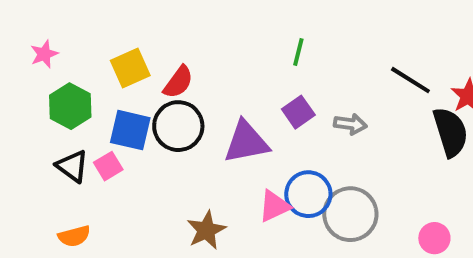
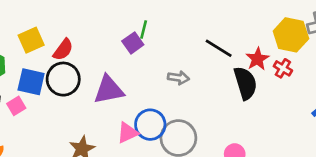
purple square: (298, 112) -> (133, 43), moved

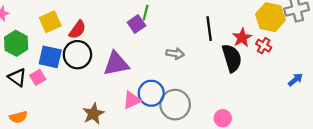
black line: (219, 48) -> (209, 29), turned 50

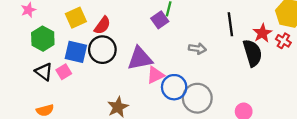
pink triangle: (132, 100) -> (155, 75), moved

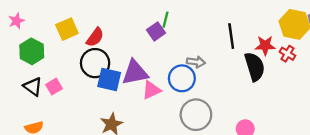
red star: (262, 33) -> (265, 45), turned 30
blue square: (76, 52) -> (109, 80), moved
blue circle: (174, 87) -> (182, 78), moved

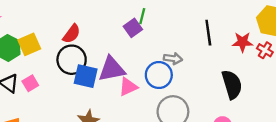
yellow square: (67, 29) -> (29, 44), moved
black semicircle: (255, 67) -> (232, 84), moved

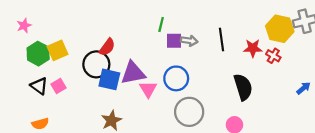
purple square: (133, 28) -> (174, 41), moved, turned 35
red semicircle: (72, 34) -> (107, 47), moved
gray arrow: (173, 59) -> (189, 41), moved
pink triangle: (128, 87) -> (148, 89), turned -36

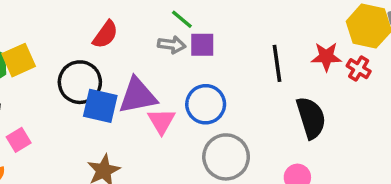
green line: (161, 24) -> (182, 19), turned -64
black line: (222, 40) -> (277, 63), moved
gray arrow: (189, 41) -> (172, 45), moved
red semicircle: (107, 47) -> (105, 35), moved
pink square: (59, 86) -> (19, 140), moved

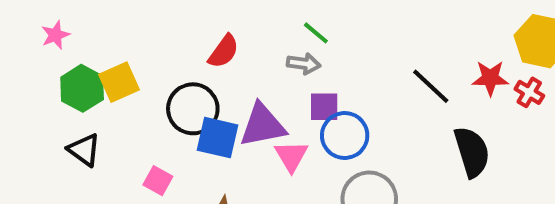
purple square: (202, 45) -> (324, 107), moved
black line: (277, 63) -> (431, 86), turned -39
pink square: (19, 140) -> (158, 181), moved, turned -30

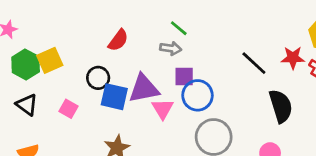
black circle: (193, 109) -> (98, 78), size x0.7
pink square: (158, 181) -> (69, 109), moved

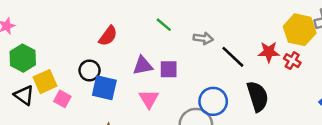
gray arrow: (171, 48) -> (203, 38), moved
yellow square: (50, 60) -> (45, 82), moved
purple triangle: (144, 89) -> (143, 66), moved, size x0.7
blue circle: (197, 95) -> (213, 101), moved

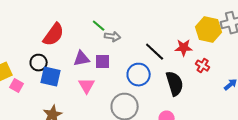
red semicircle: (108, 36) -> (54, 35), size x1.4
gray arrow: (203, 38) -> (113, 37), moved
red cross: (292, 61) -> (203, 66), moved
blue circle: (213, 101) -> (139, 75), moved

